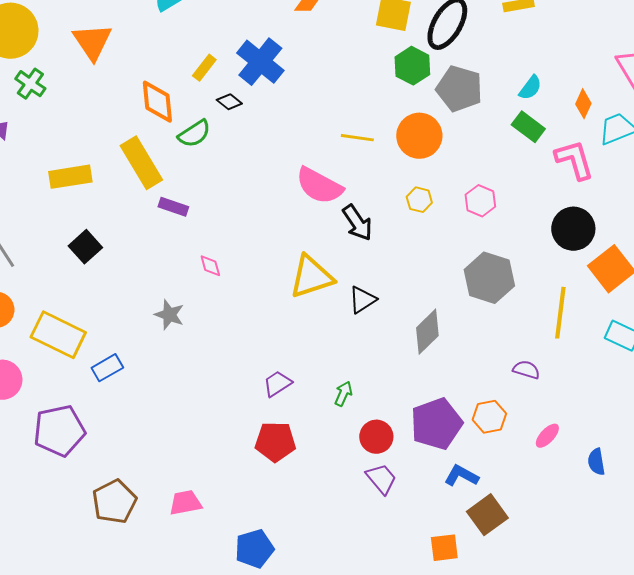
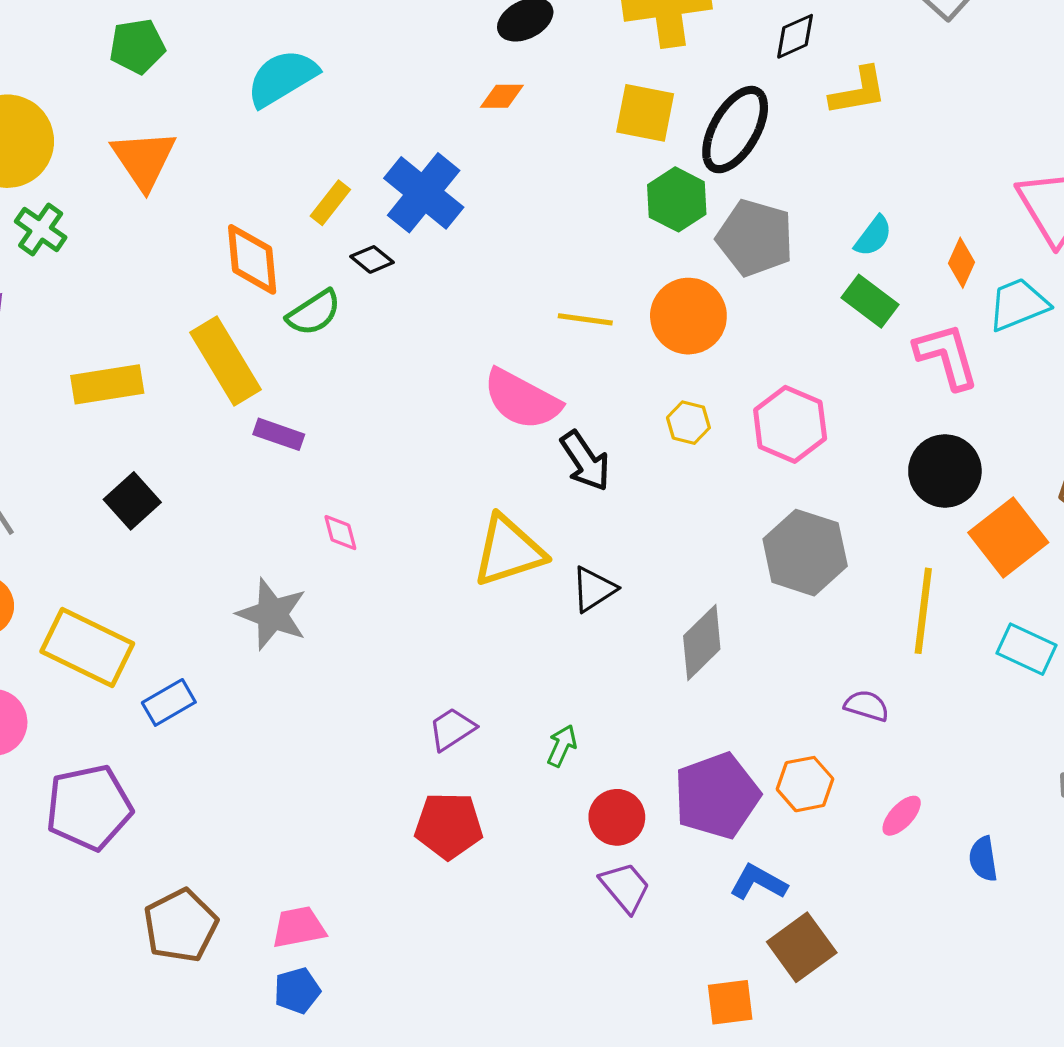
pink hexagon: (480, 201) -> (790, 424), size x1.4
gray star: (169, 315) -> (272, 614), size x1.4
blue pentagon: (254, 549) -> (297, 991), moved, size x0.7

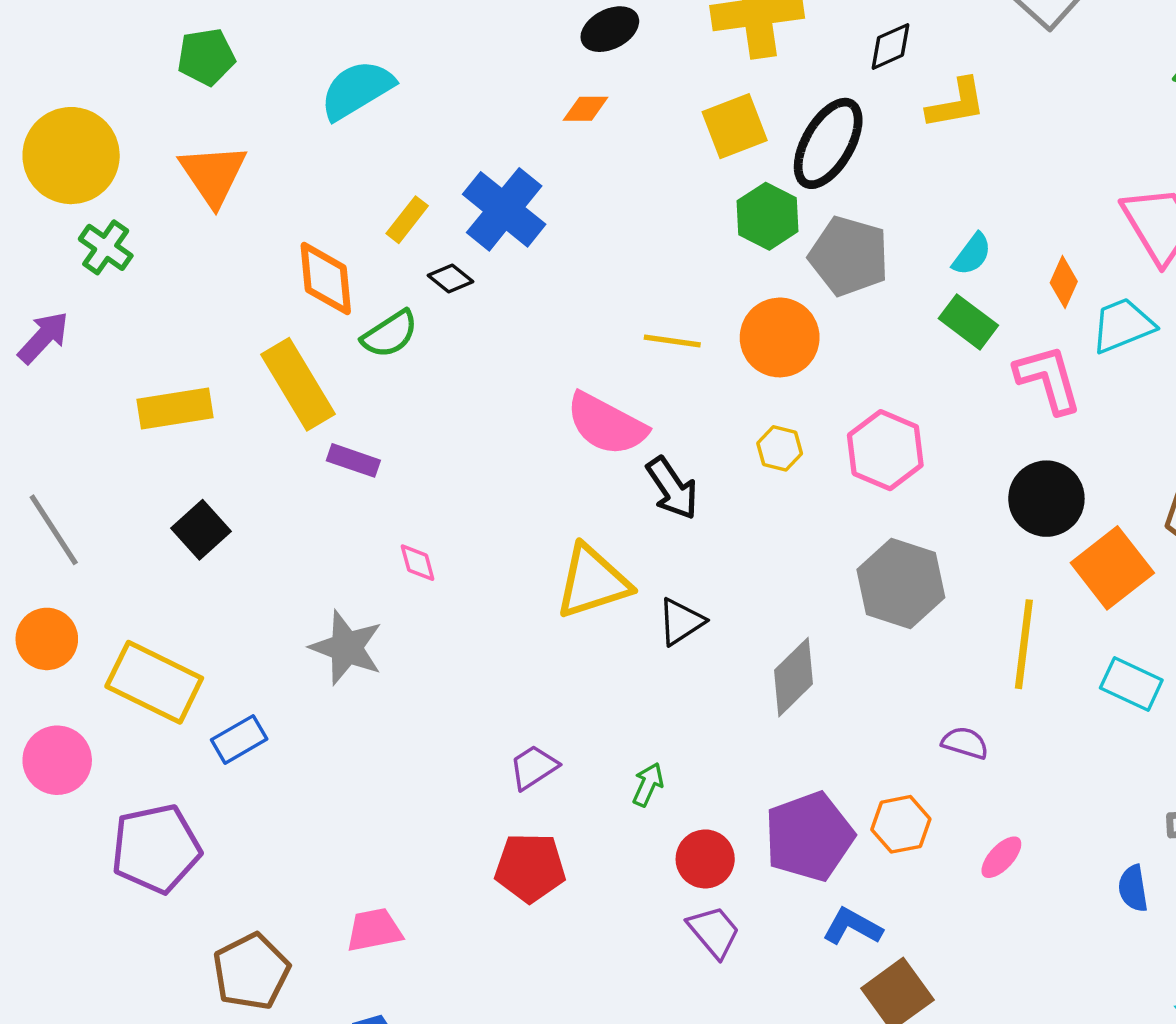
yellow square: (645, 113) -> (735, 126), turned -32
blue semicircle: (983, 859) -> (1133, 888), moved
pink trapezoid: (299, 927) -> (374, 930), moved

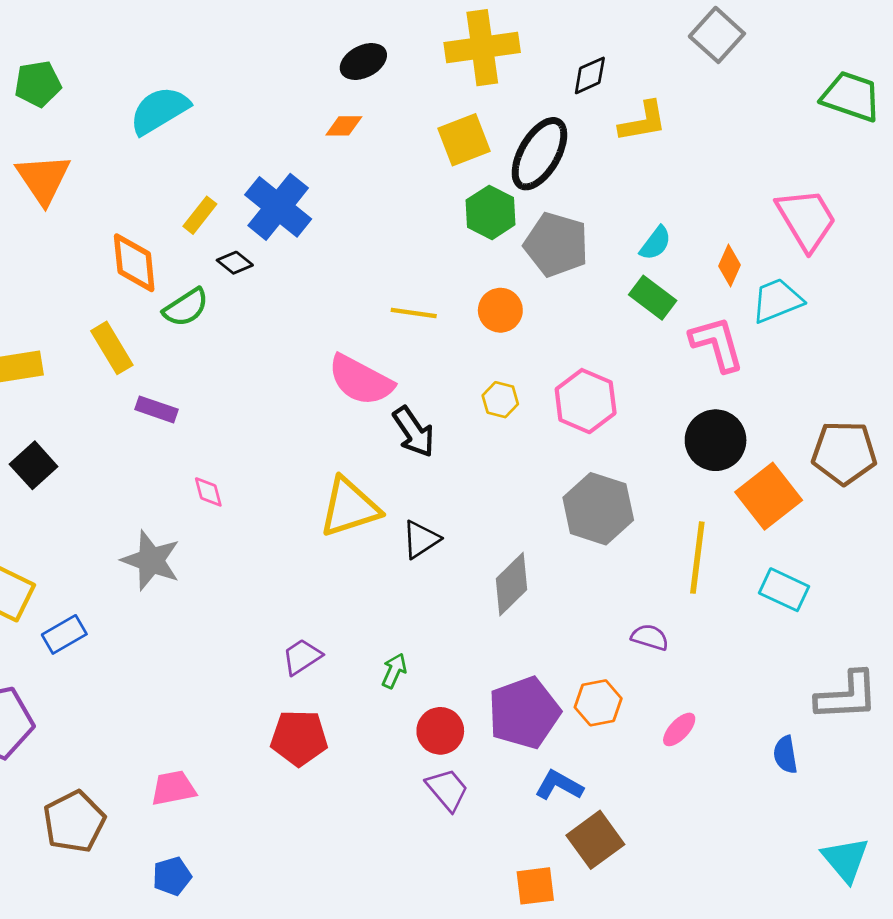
orange circle: (780, 337) -> (500, 310), size x0.7
yellow rectangle: (298, 384) -> (112, 348), size x0.7

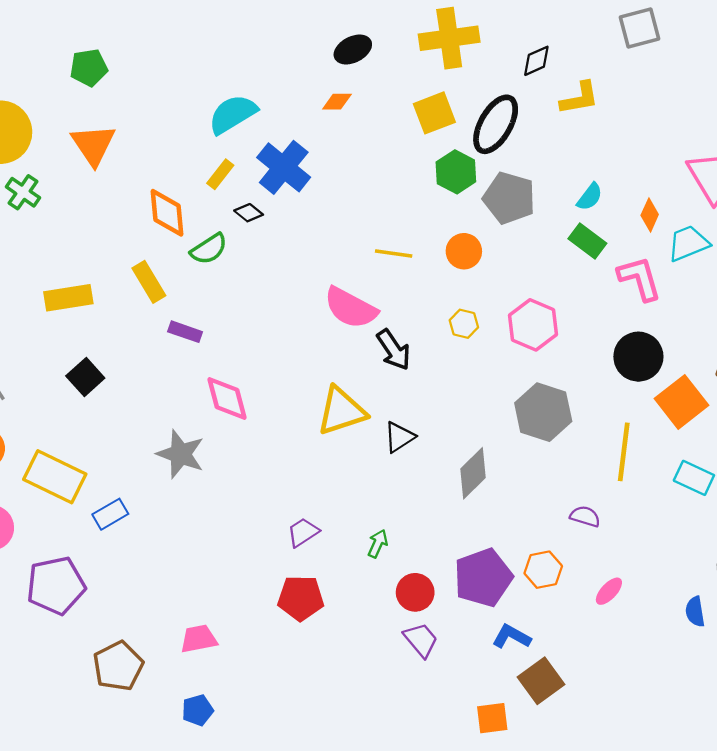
gray square: (717, 35) -> (640, 28), turned 33
cyan semicircle: (159, 110) -> (233, 114), moved
pink diamond: (208, 492) -> (227, 399), size x1.8

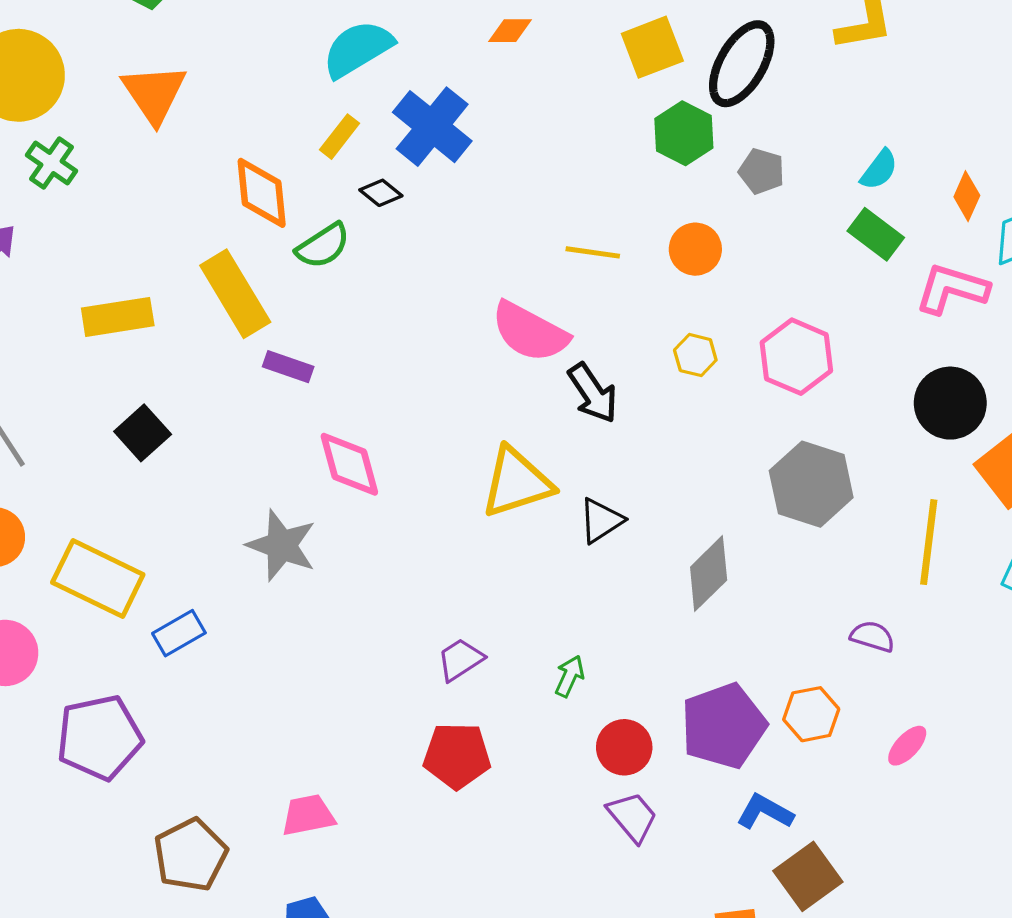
gray pentagon: (509, 198) -> (762, 171), size x0.6
pink L-shape: (640, 278) -> (952, 289), turned -57
yellow rectangle: (149, 282) -> (235, 294), size x1.4

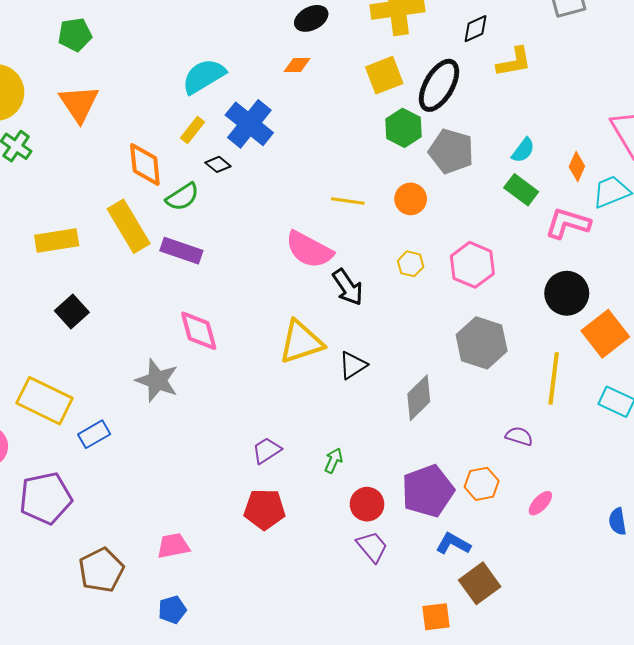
gray pentagon: (762, 171) -> (451, 151), size x1.6
purple rectangle: (288, 367) -> (181, 251), moved, size x1.4

